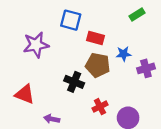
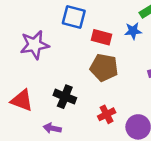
blue star: (124, 54) -> (133, 31), moved
black cross: (74, 82) -> (65, 97), moved

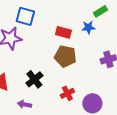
blue square: (74, 17) -> (25, 16), moved
black cross: (65, 97) -> (34, 79), turned 30

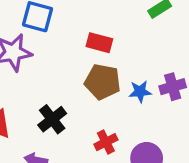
blue star: (88, 27) -> (140, 92), moved

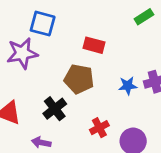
brown pentagon: (103, 82) -> (79, 79), moved

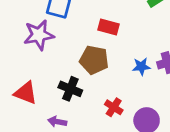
black cross: (55, 109) -> (70, 89), turned -30
red cross: (99, 128) -> (114, 107), turned -30

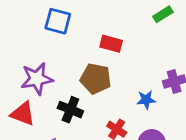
purple star: (39, 35) -> (37, 79), moved
blue star: (141, 66) -> (146, 100), moved

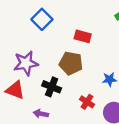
blue square: (58, 21) -> (42, 19), turned 30

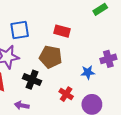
blue square: (42, 19) -> (20, 30), moved, turned 36

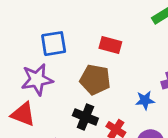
black cross: (32, 80) -> (85, 117), moved

